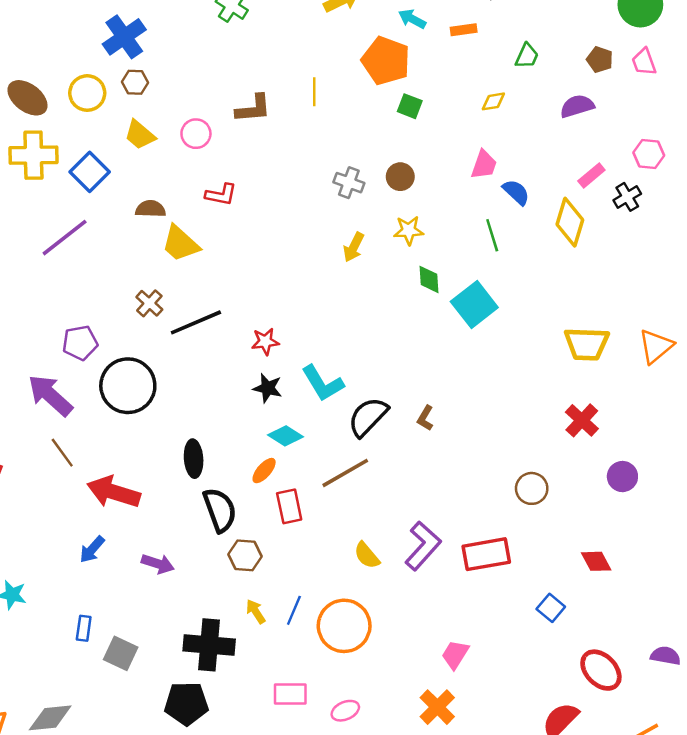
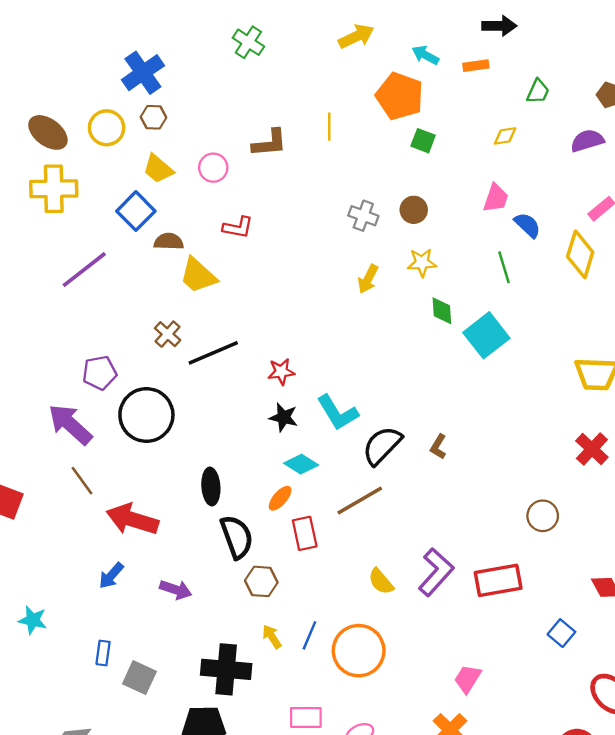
blue square: (90, 172) -> (136, 211), moved

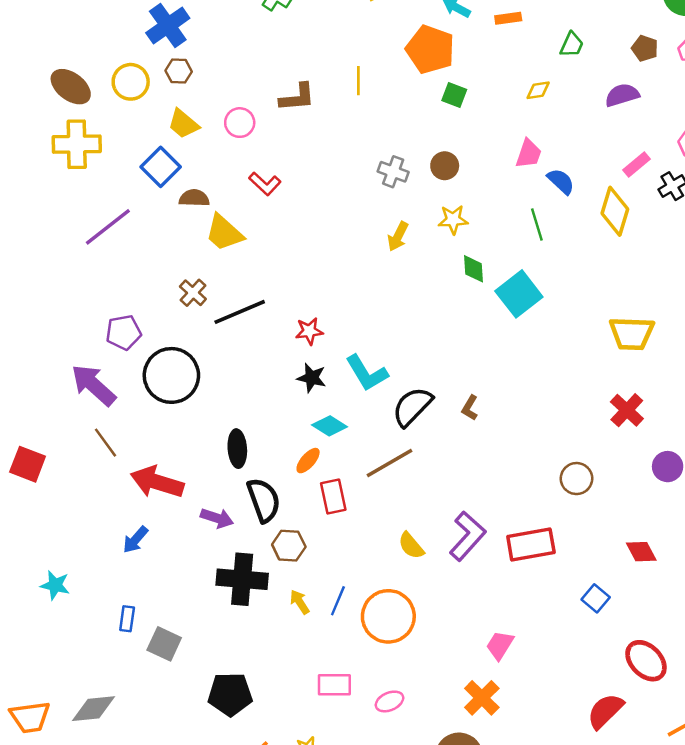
red L-shape: (238, 227) -> (265, 184), turned 32
purple arrow: (176, 590) -> (217, 518), moved
black cross: (226, 669) -> (242, 579), moved

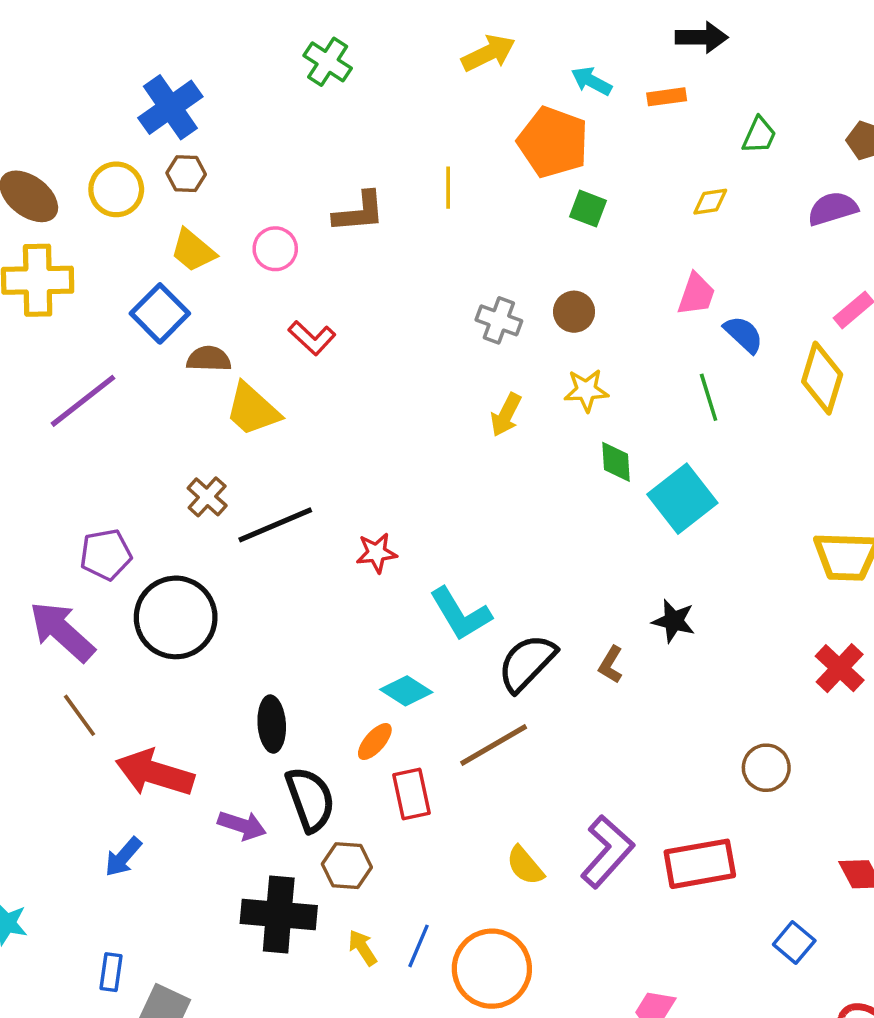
black star: (312, 378) -> (674, 621), moved

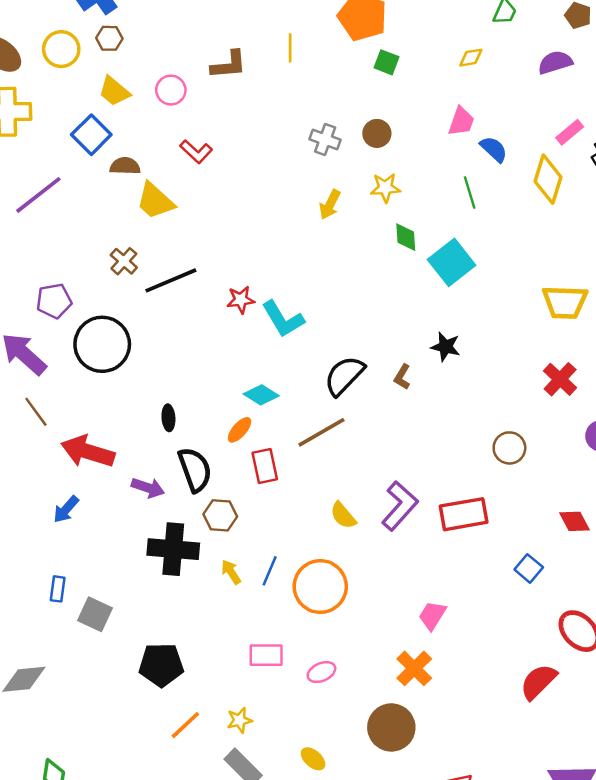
cyan L-shape: (460, 614) -> (283, 319), moved
black ellipse: (272, 724) -> (168, 418), size x0.7

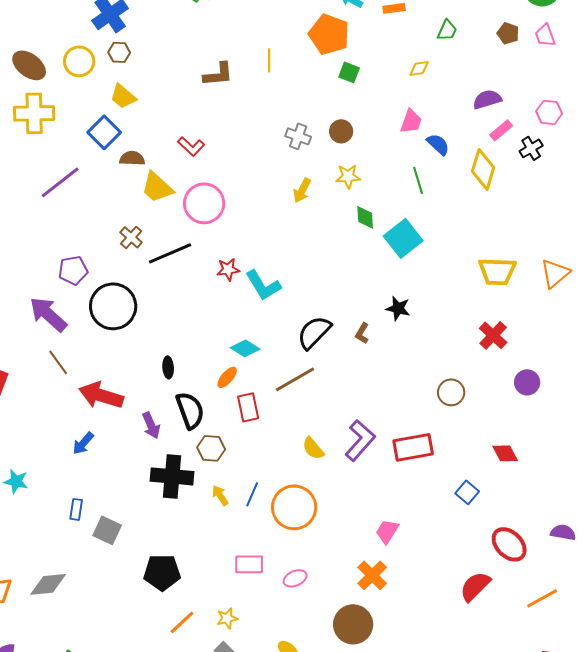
purple semicircle: (555, 62) -> (487, 99), moved
pink circle: (171, 90) -> (204, 203), moved, size x1.6
purple arrow: (148, 488) -> (151, 425), turned 48

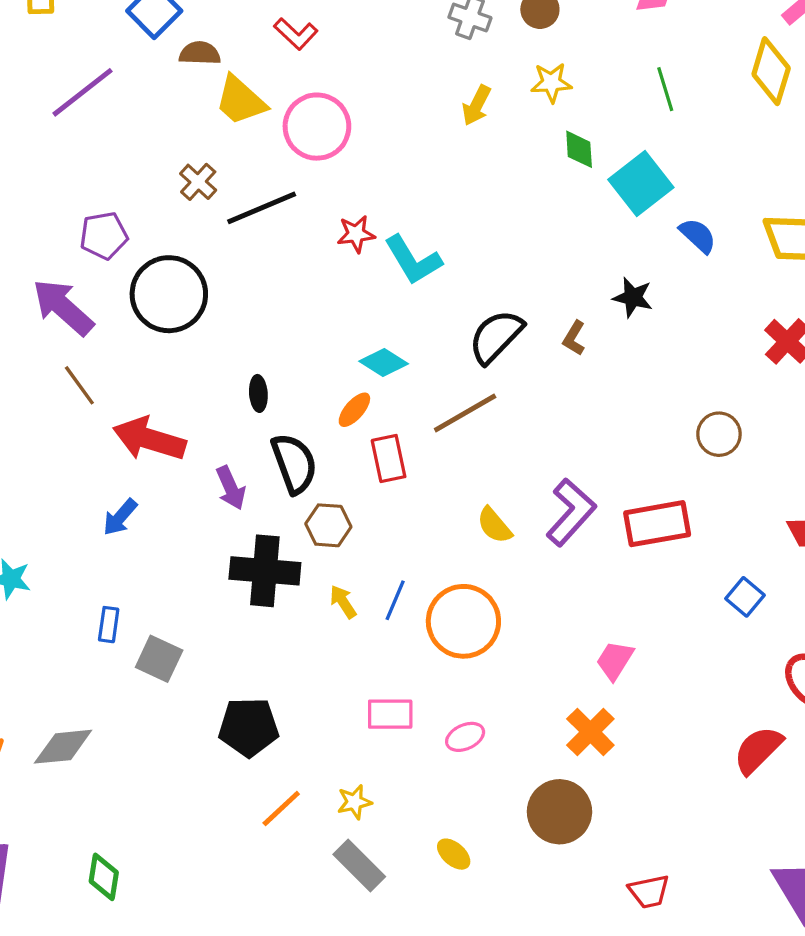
blue semicircle: (438, 144) -> (698, 236), moved

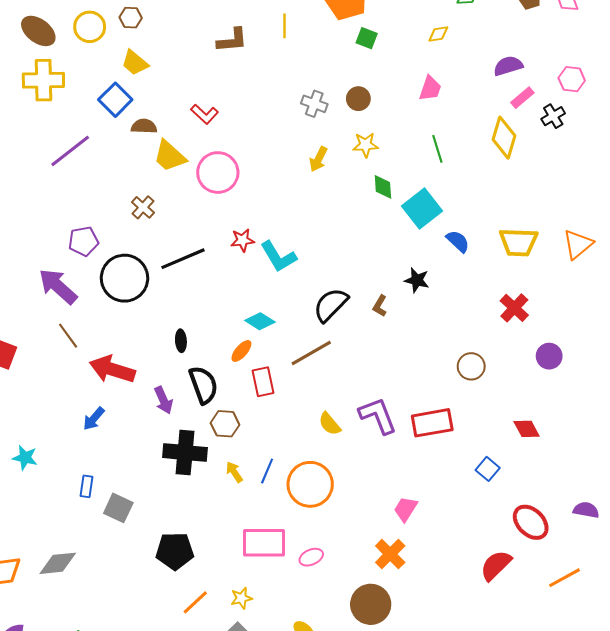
black line: (262, 208) -> (183, 259), moved
purple L-shape: (571, 512) -> (378, 416), turned -63
pink rectangle: (390, 714) -> (264, 543), size x1.5

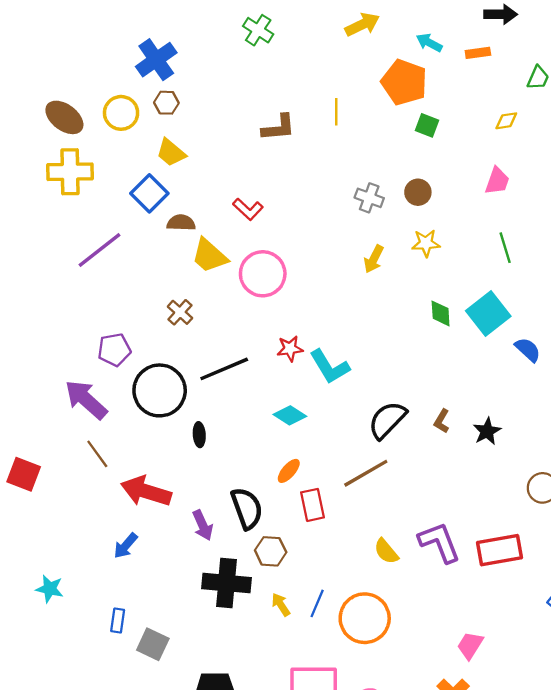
green diamond: (383, 187) -> (441, 313), moved
black star: (417, 280) -> (487, 431), moved, turned 30
cyan diamond: (260, 321) -> (290, 415), moved
black ellipse: (181, 341) -> (199, 435), moved

